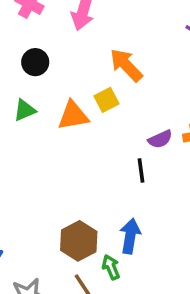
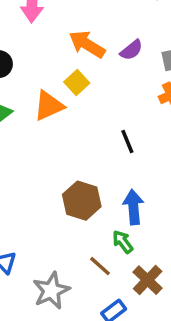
purple semicircle: (160, 139) -> (131, 50), moved
brown hexagon: (79, 241) -> (82, 201), moved

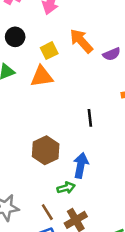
yellow square: (77, 82) -> (49, 51), moved
green arrow: (123, 242) -> (66, 188), turned 96
brown line: (100, 266) -> (47, 212), moved

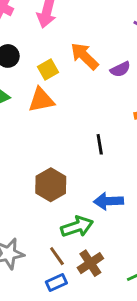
blue arrow: (81, 165) -> (108, 201), moved, turned -100
green arrow: (66, 188) -> (77, 227), size x1.5

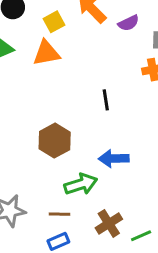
brown line: (57, 256) -> (60, 214), turned -54
brown cross: (90, 263) -> (109, 223), moved

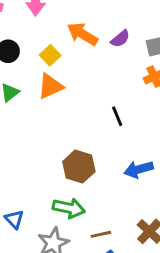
green arrow: (81, 184) -> (69, 208), moved, turned 44

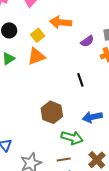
orange arrow: (83, 34) -> (61, 22), turned -30
purple semicircle: (120, 39) -> (87, 41), moved
green arrow: (69, 208) -> (72, 138), moved

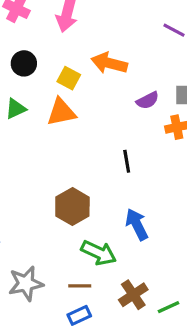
yellow square: (38, 35) -> (69, 78), turned -32
blue arrow: (92, 117) -> (137, 224), turned 66

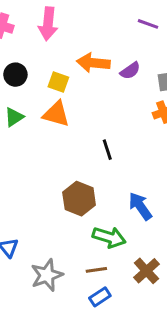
purple semicircle: (148, 100) -> (130, 71), moved
orange triangle: (61, 112) -> (56, 114), turned 36
black line: (127, 161) -> (107, 150), moved

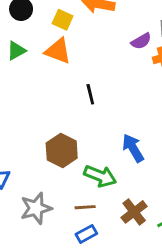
purple semicircle: (130, 71) -> (141, 41), moved
black line: (107, 150) -> (90, 94), moved
brown hexagon: (79, 199) -> (62, 151), moved

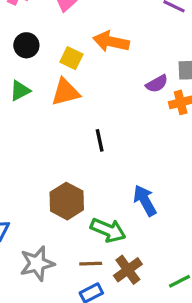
orange triangle: (58, 51) -> (65, 92), turned -36
brown cross: (134, 212) -> (128, 270), moved

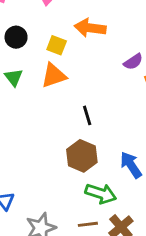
green triangle: (20, 91) -> (14, 77), turned -36
brown hexagon: (67, 201) -> (82, 156), moved

